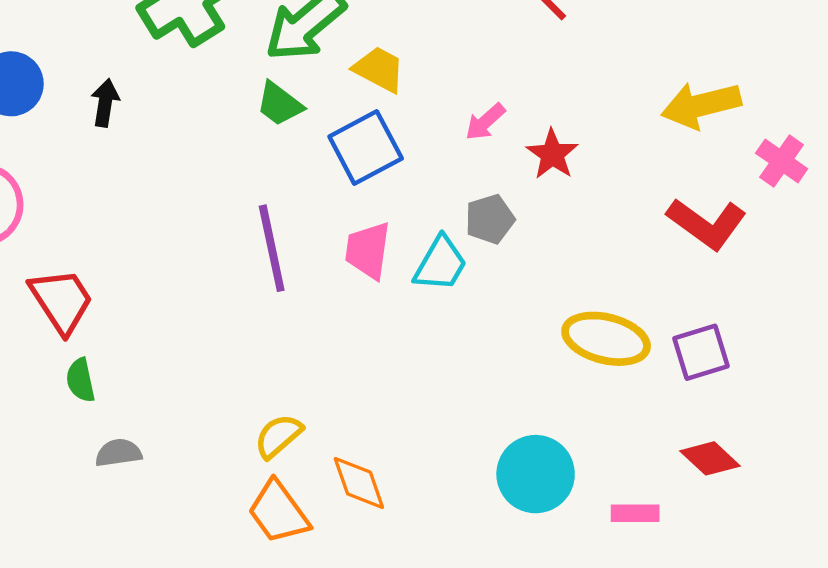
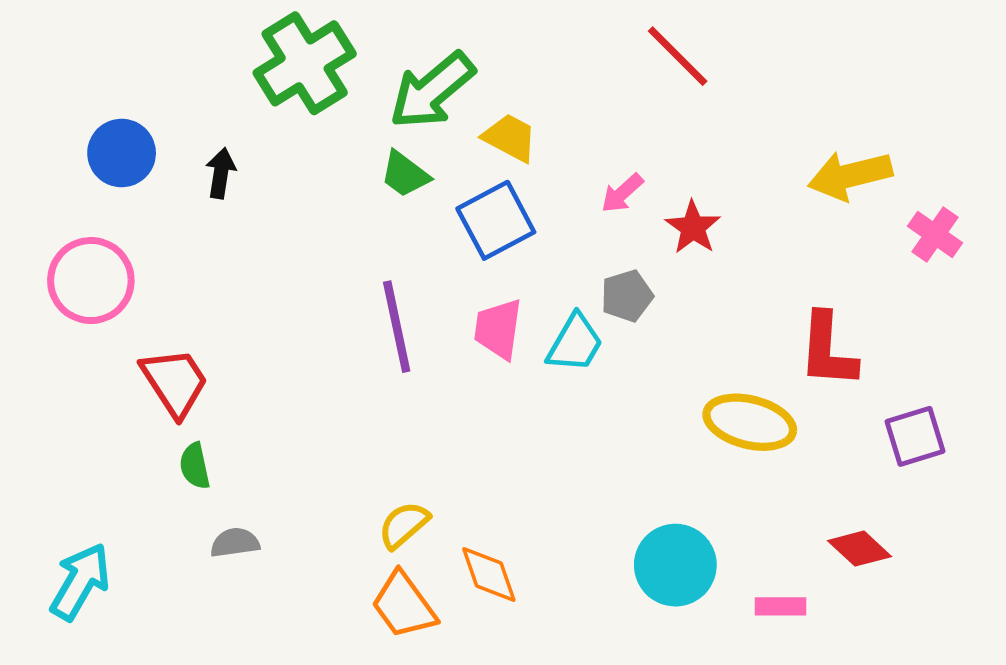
red L-shape: (707, 224) -> (828, 350), moved, turned 58
purple square: (701, 352) -> (915, 436), moved

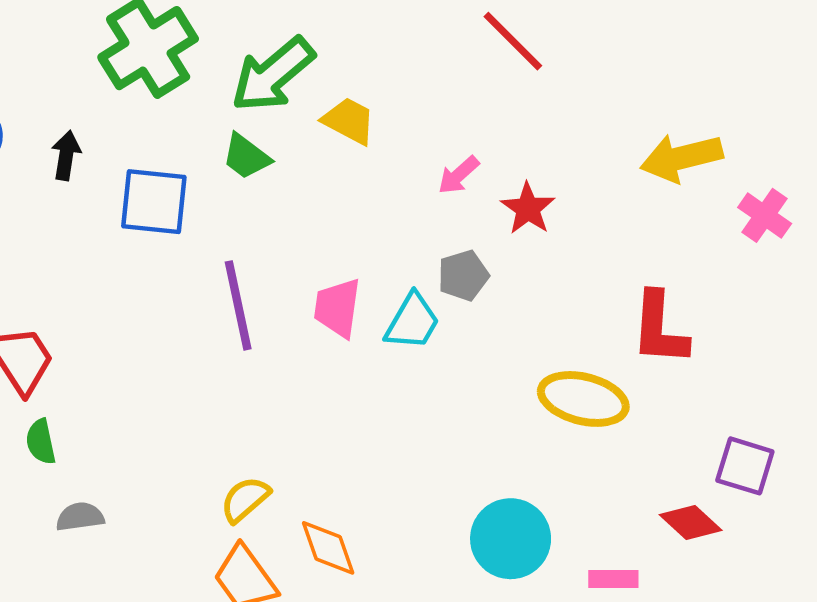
blue square: (496, 220) -> (154, 202), moved, turned 34
purple square: (915, 436) -> (745, 466), moved, turned 34

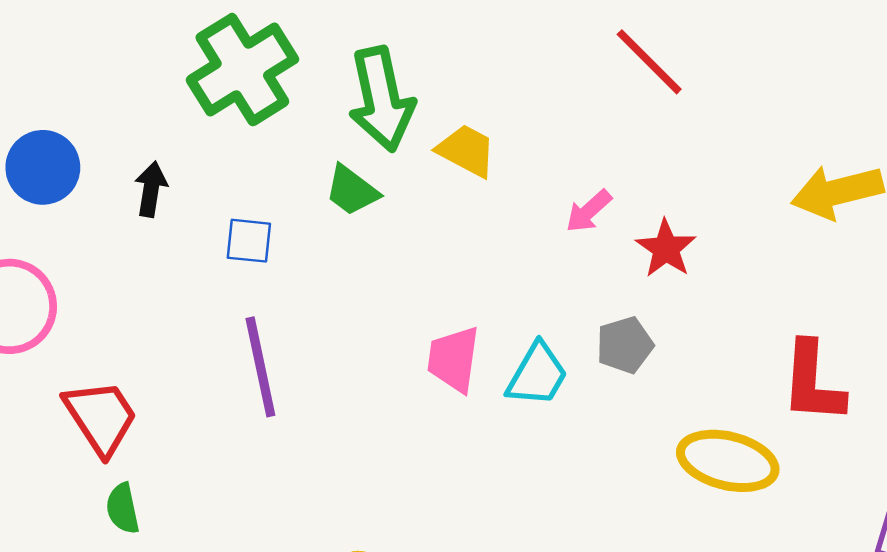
green arrow: (273, 75) -> (381, 99), turned -62
blue square: (154, 202) -> (249, 241), size x0.6
gray pentagon: (463, 275) -> (625, 345), moved
purple line: (238, 305) -> (260, 367), moved

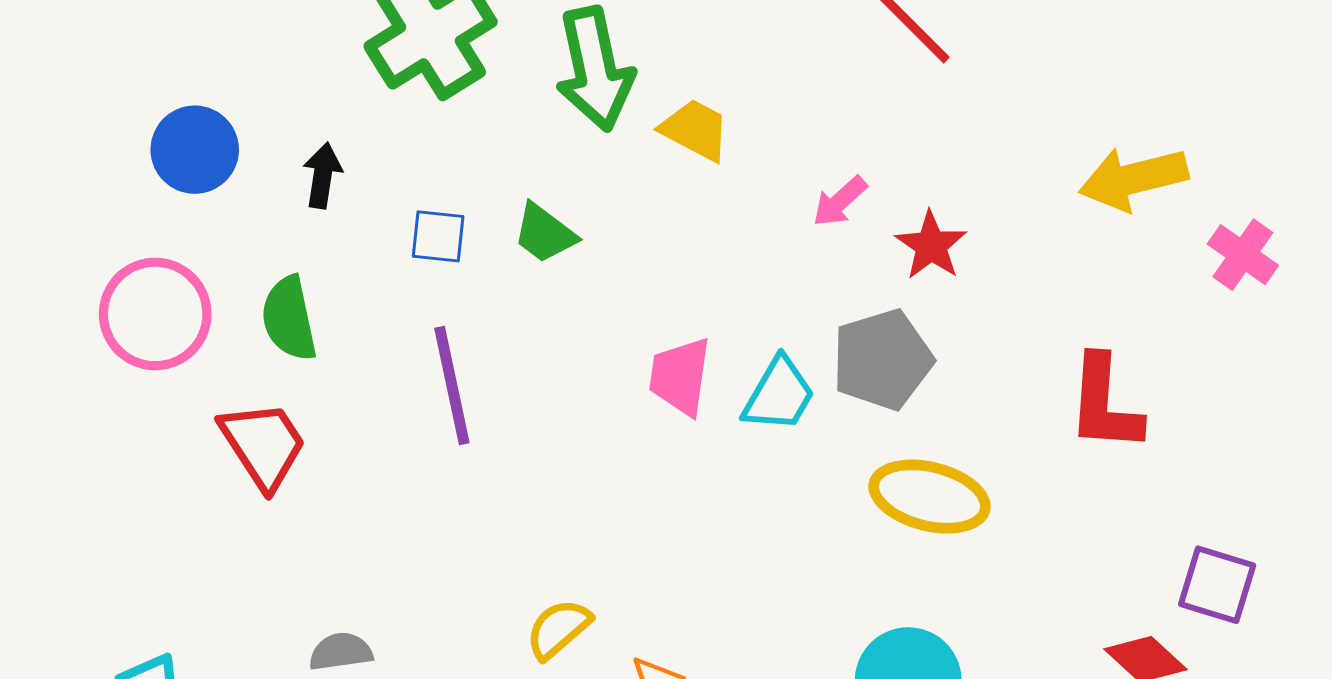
green trapezoid: (352, 191) -> (545, 233), moved
gray pentagon: (625, 345) -> (882, 360), size x1.5
yellow ellipse: (728, 461) -> (930, 497), moved
green semicircle: (123, 509) -> (289, 319), moved, size x1.4

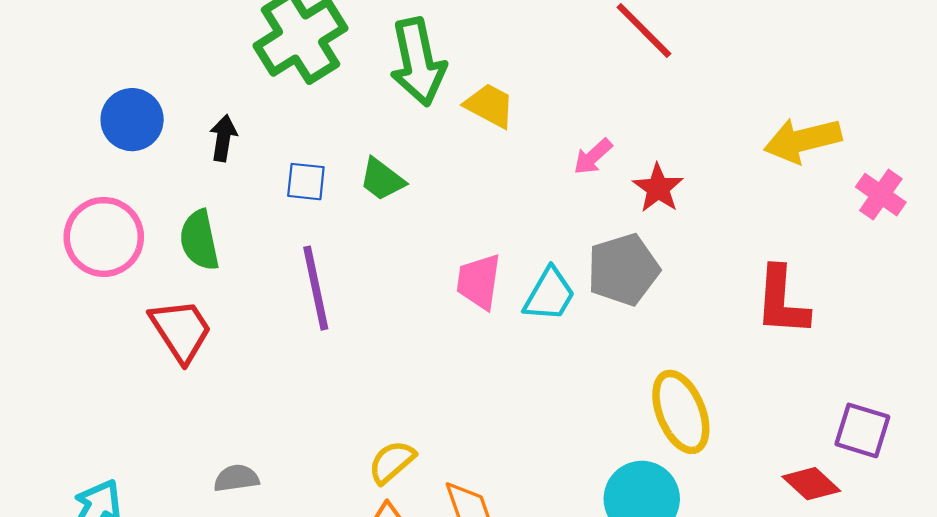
yellow ellipse: (930, 497) -> (681, 412), moved, turned 54

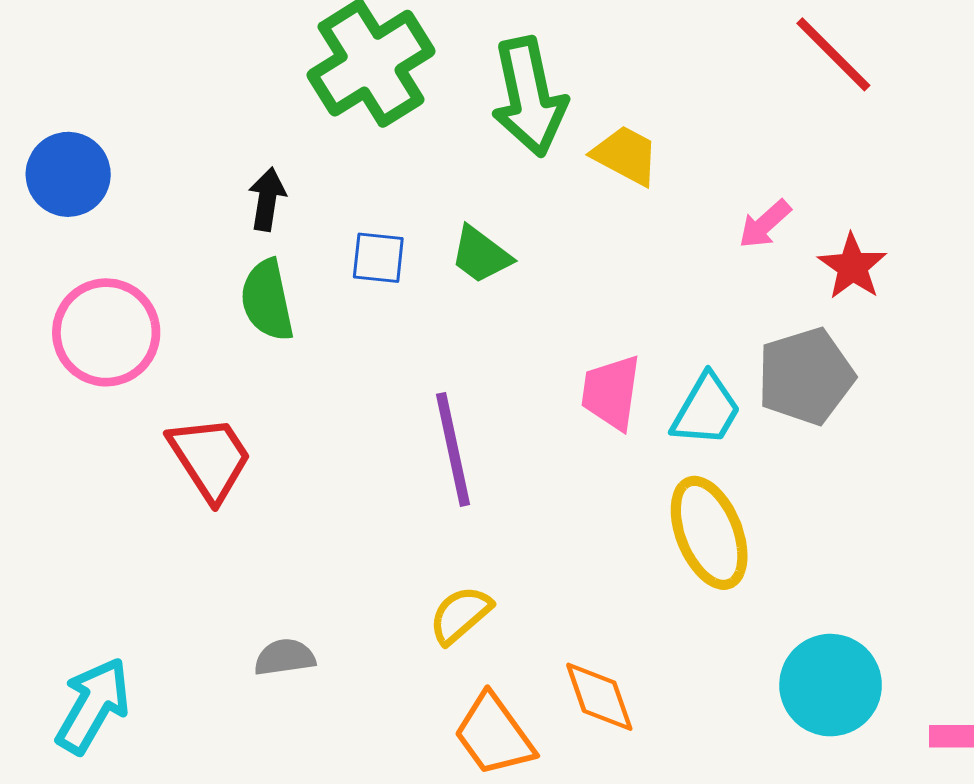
blue circle: (132, 120) -> (68, 174), moved
green semicircle: (199, 240) -> (267, 300), moved
purple line: (316, 288) -> (453, 449), moved
yellow ellipse: (681, 412) -> (709, 533), moved
yellow semicircle: (392, 462) -> (460, 615), moved

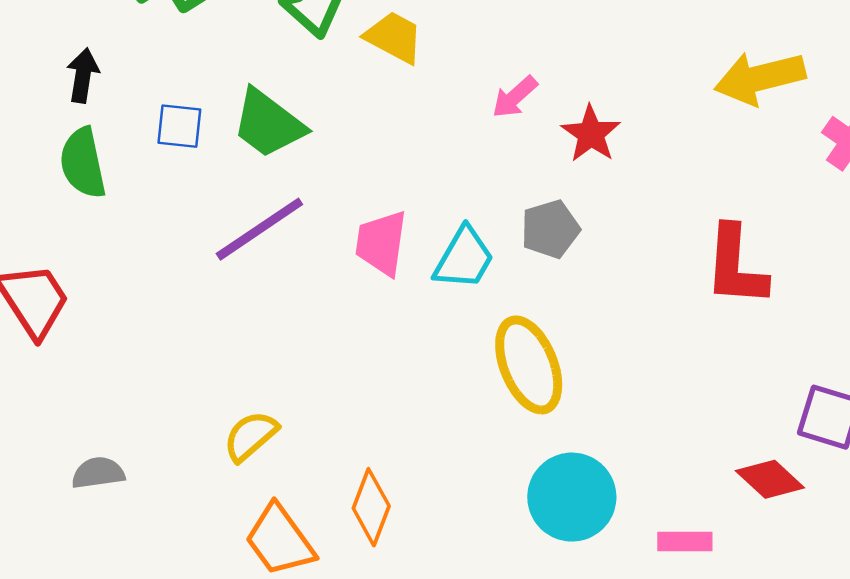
green trapezoid: (481, 255) -> (268, 124), size x1.4
gray pentagon: (806, 376) -> (550, 229), size x0.7
purple line: (453, 449) -> (259, 229), moved, turned 68
yellow ellipse: (709, 533) -> (529, 365), moved
orange diamond: (599, 697) -> (371, 507), turned 40

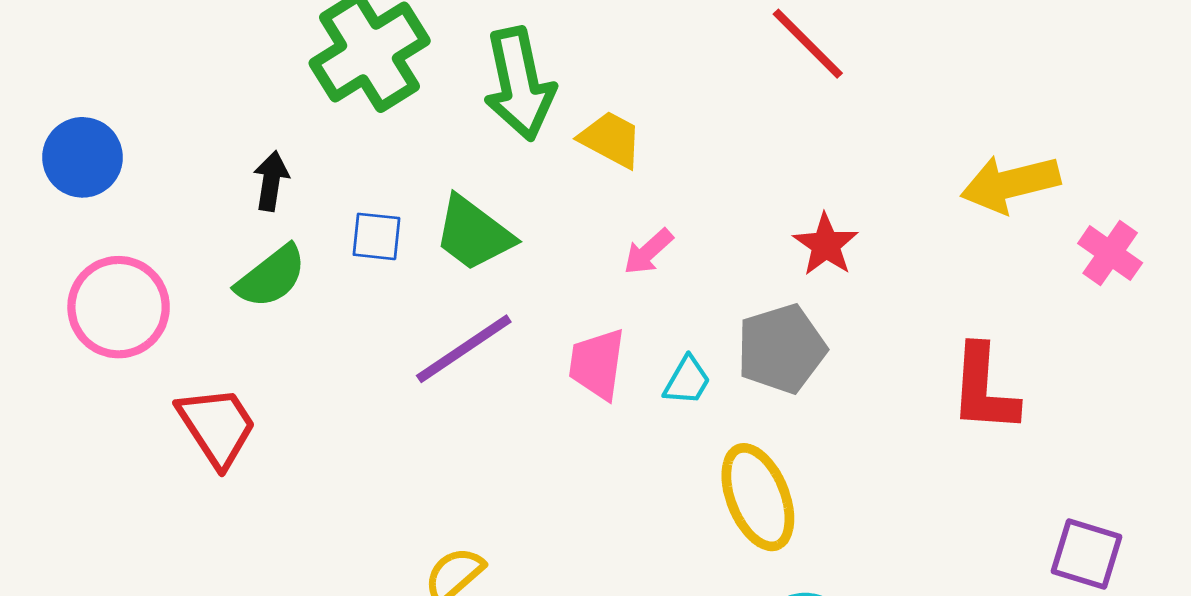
pink arrow: (515, 97) -> (648, 252), moved
green semicircle: (83, 163) -> (271, 277), turned -116
gray pentagon: (550, 229) -> (781, 349), size x1.4
cyan trapezoid: (464, 258) -> (687, 381), size x0.7

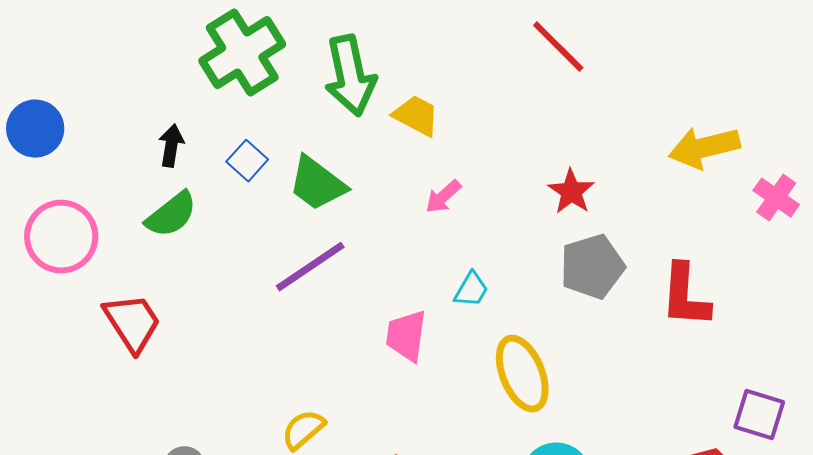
blue square: (376, 236) -> (247, 161), moved, turned 36
gray pentagon: (781, 349) -> (592, 267), moved
pink trapezoid: (597, 364) -> (406, 336), moved

